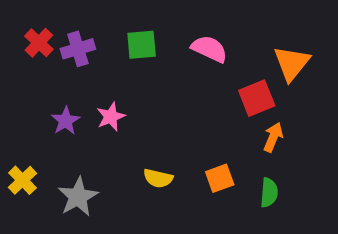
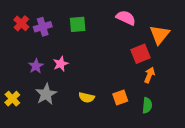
pink semicircle: (209, 49) -> (126, 18), moved
gray star: (78, 197) -> (46, 94), moved

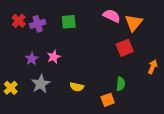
orange triangle: (160, 35) -> (134, 23), moved
orange arrow: (149, 75) -> (153, 67), moved
orange square: (120, 98) -> (108, 100), moved
green semicircle: (147, 105) -> (121, 84), moved

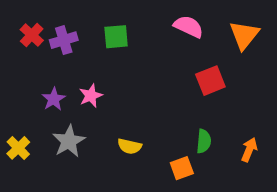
orange triangle: (134, 23) -> (244, 35), moved
orange arrow: (153, 67) -> (249, 150), moved

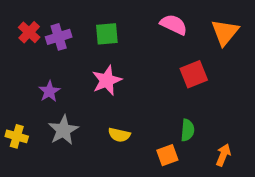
pink star: (91, 96) -> (107, 80), moved, size x1.4
yellow cross: (18, 148) -> (17, 136), turned -30
orange arrow: (249, 150) -> (223, 155), moved

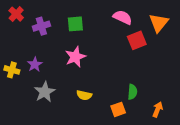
red cross: (29, 32) -> (16, 14), moved
red square: (194, 74) -> (137, 40), moved
yellow cross: (17, 136) -> (12, 70), moved

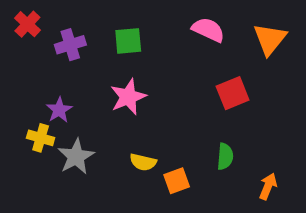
red square: (137, 40) -> (233, 93), moved
yellow cross: (12, 70) -> (41, 138), moved
orange square: (118, 109) -> (177, 181), moved

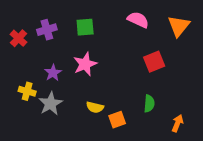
red cross: (27, 24) -> (18, 38), moved
purple star: (59, 110) -> (53, 73), moved

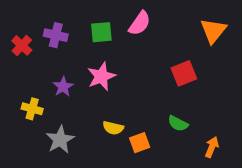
pink semicircle: (138, 20) -> (140, 23), moved, turned 100
purple cross: (47, 30) -> (56, 35), turned 30
gray star: (51, 104) -> (60, 140), moved
green semicircle: (149, 104) -> (178, 123), turned 112

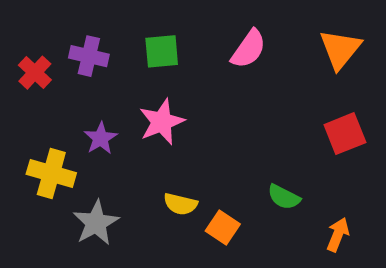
pink semicircle: (140, 23) -> (249, 49), moved
red square: (184, 73) -> (345, 134), moved
yellow cross: (32, 109) -> (51, 174), size x1.4
orange square: (140, 143) -> (223, 228), turned -36

